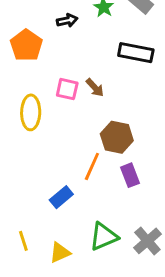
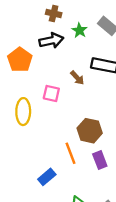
black arrow: (67, 20) -> (51, 41), size x1.5
brown arrow: (95, 88) -> (77, 78), moved
orange line: (92, 166) -> (71, 153), turned -45

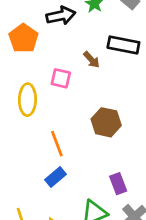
orange line: (71, 153) -> (57, 144), moved
purple rectangle: (100, 160) -> (118, 184), moved

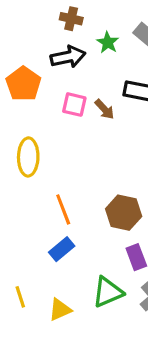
pink square: (61, 78) -> (74, 105), moved
brown hexagon: (106, 122) -> (124, 213), moved

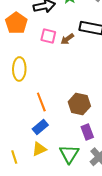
brown arrow: (105, 109) -> (67, 39), turned 96
green triangle: (108, 292) -> (69, 154), turned -35
yellow triangle: (60, 310) -> (39, 149), moved

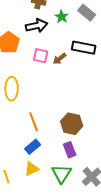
purple rectangle: (87, 132) -> (70, 150), moved

